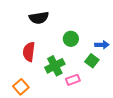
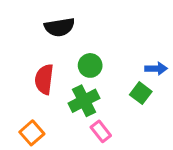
green circle: (71, 39) -> (90, 65), moved
pink rectangle: (73, 80) -> (101, 131), moved, turned 72

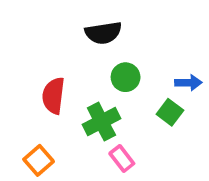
black semicircle: (59, 27) -> (103, 33), moved
green circle: (90, 65) -> (126, 77), moved

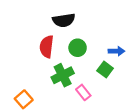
red semicircle: (53, 96) -> (47, 47), moved
pink rectangle: (122, 159) -> (83, 92), moved

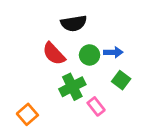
red semicircle: (47, 47) -> (54, 54), turned -50
blue arrow: (116, 51) -> (113, 52), moved

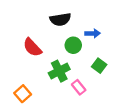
blue arrow: (113, 52) -> (93, 33), moved
red semicircle: (54, 54) -> (32, 47), moved

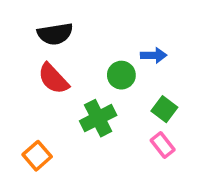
black semicircle: (60, 19) -> (55, 34), moved
pink rectangle: (79, 87) -> (163, 145), moved

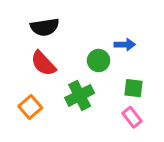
green square: (164, 109) -> (133, 88), turned -30
orange square: (37, 156) -> (30, 107), moved

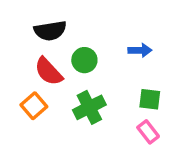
green circle: (99, 61) -> (84, 60), moved
orange square: (30, 107) -> (34, 106), moved

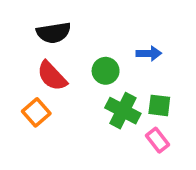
green circle: (84, 60) -> (106, 71), moved
green cross: (89, 107) -> (123, 111), moved, turned -36

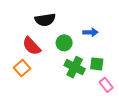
black semicircle: (54, 33) -> (45, 20), moved
pink rectangle: (158, 140) -> (106, 85), moved

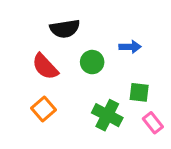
green cross: (75, 67) -> (107, 115), moved
orange square: (22, 68) -> (44, 109), moved

